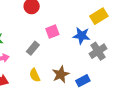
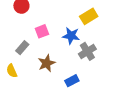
brown star: (61, 74) -> (47, 63), moved
yellow semicircle: (35, 75) -> (12, 71), moved

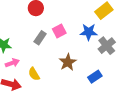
gray rectangle: (22, 48) -> (40, 38), moved

